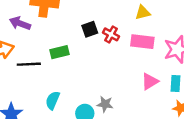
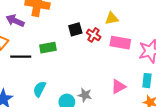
yellow triangle: (143, 13) -> (112, 18), moved
pink triangle: (150, 81) -> (118, 87), moved

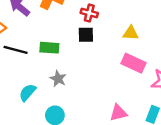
red cross: (94, 35) -> (89, 13), moved, turned -32
gray star: (85, 95) -> (58, 79), moved

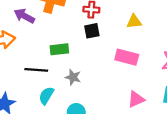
black line: (16, 50) -> (36, 70), moved
pink rectangle: (133, 63) -> (127, 57), moved

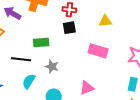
pink triangle: (136, 99) -> (87, 88), moved

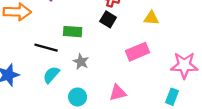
black square: (69, 28) -> (108, 19), turned 32
pink rectangle: (98, 51) -> (137, 52), turned -48

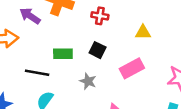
black square: (108, 19) -> (98, 50), moved
gray star: (81, 62) -> (88, 81), moved

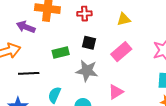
black line: (37, 73) -> (29, 73), moved
gray star: (88, 81) -> (87, 71), size x1.5

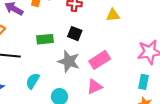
pink rectangle: (121, 52) -> (100, 60), moved

